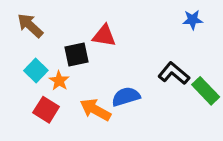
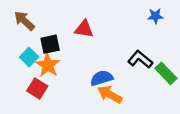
black square: (77, 55) -> (50, 44), moved
orange star: (59, 81) -> (48, 65), size x1.5
orange arrow: (95, 110) -> (110, 94), moved

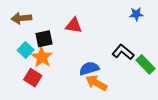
brown arrow: (24, 21) -> (21, 18), turned -48

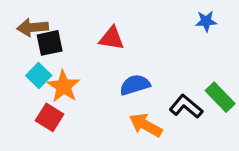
black square: (44, 39) -> (50, 43), moved
black L-shape: (123, 52) -> (186, 107), moved
blue semicircle: (89, 68) -> (135, 85), moved

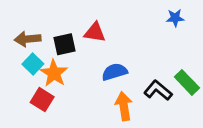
brown arrow: (33, 27) -> (28, 39), moved
black square: (50, 43) -> (64, 44), moved
orange arrow: (146, 125) -> (124, 106), turned 52

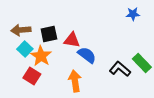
red triangle: (95, 32) -> (72, 40), moved
blue semicircle: (115, 72) -> (87, 55), turned 54
orange arrow: (124, 106) -> (75, 81), moved

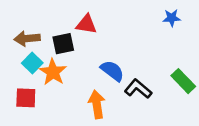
red triangle: (72, 40) -> (86, 24), moved
black L-shape: (120, 69) -> (138, 89), moved
red square: (32, 76) -> (26, 98), moved, turned -30

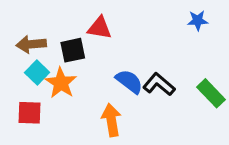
black L-shape: (138, 89) -> (159, 84), moved

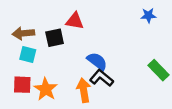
cyan square: (37, 72) -> (28, 54), turned -30
orange star: (61, 83) -> (46, 89), moved
black L-shape: (159, 84) -> (102, 78), moved

